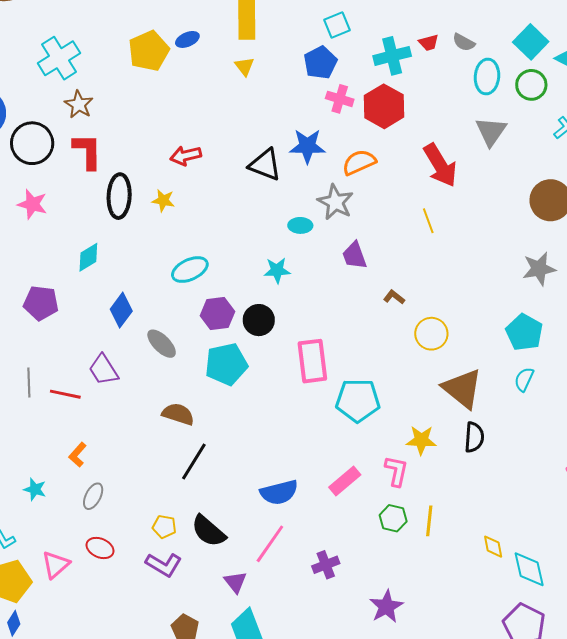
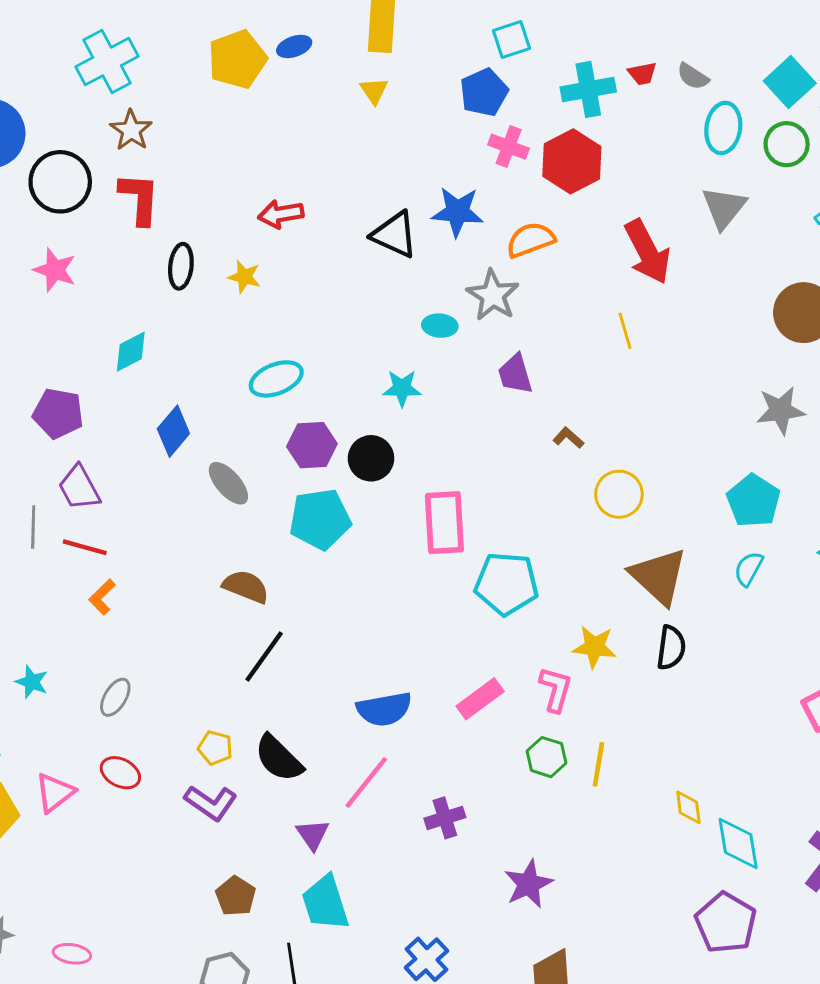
black ellipse: (119, 196) -> (181, 266), size x0.7
purple trapezoid: (103, 370) -> (79, 488), moved
orange L-shape: (78, 455) -> (102, 597), moved

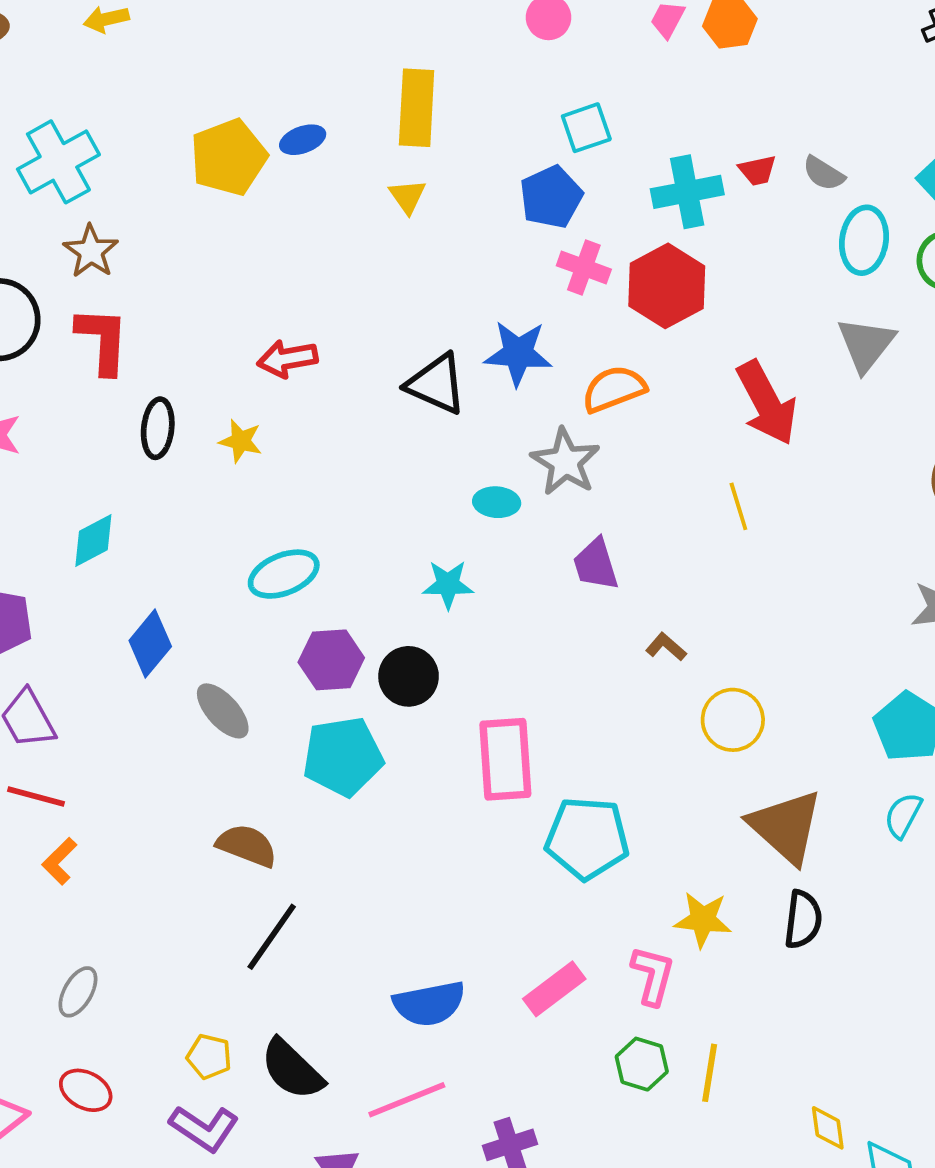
pink line: (366, 782) -> (407, 1100), turned 30

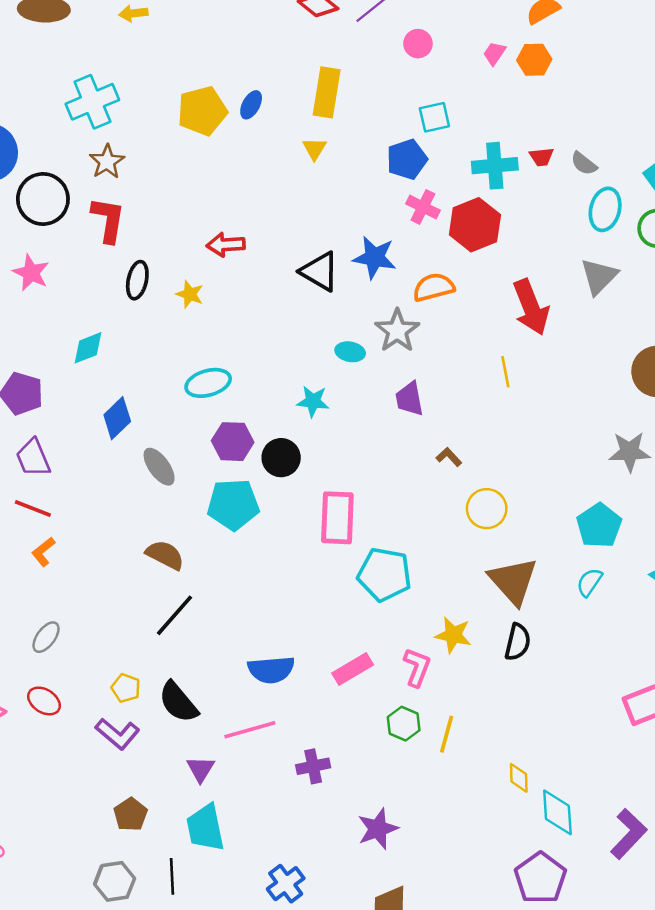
blue ellipse: (303, 140) -> (251, 105), turned -48

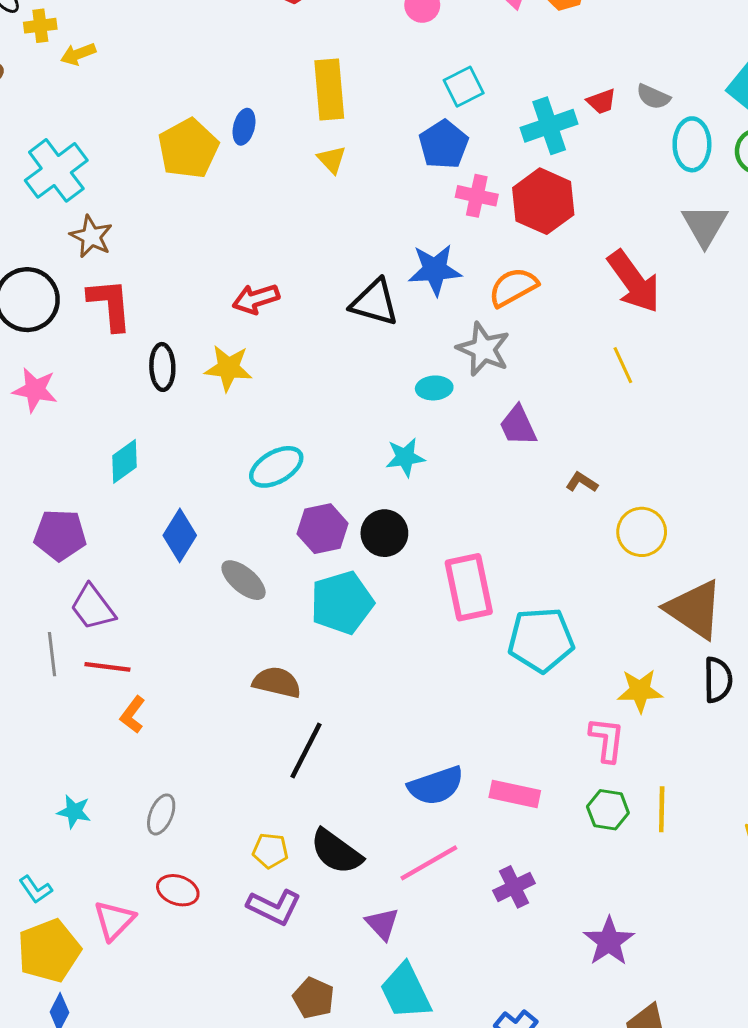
yellow star: (190, 294) -> (228, 368), size x1.4
pink rectangle: (353, 669) -> (515, 794), moved, turned 57

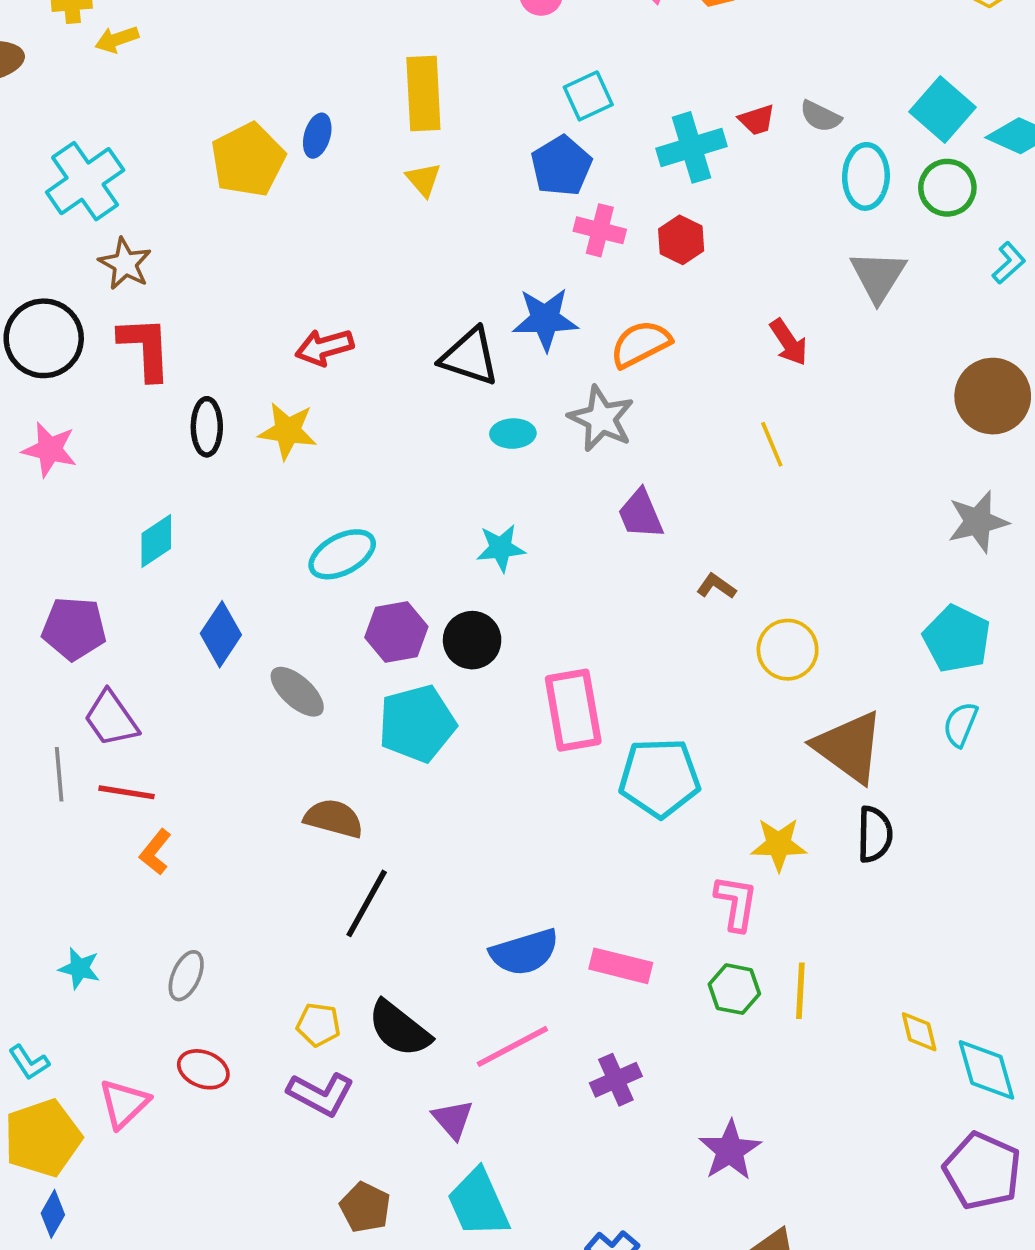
red hexagon: (543, 201) -> (681, 240), size x0.6
red arrow: (634, 282) -> (789, 342), size x0.6
cyan ellipse: (434, 388) -> (513, 434), moved

